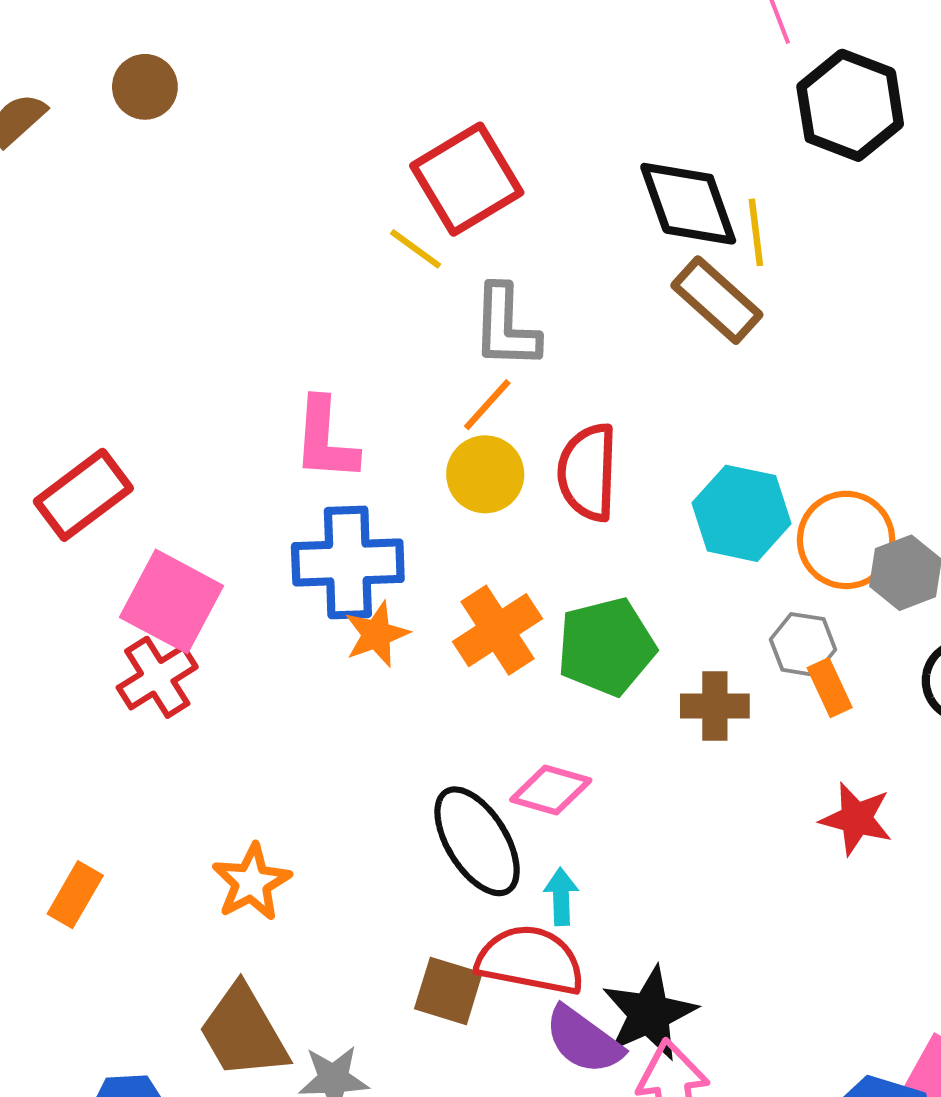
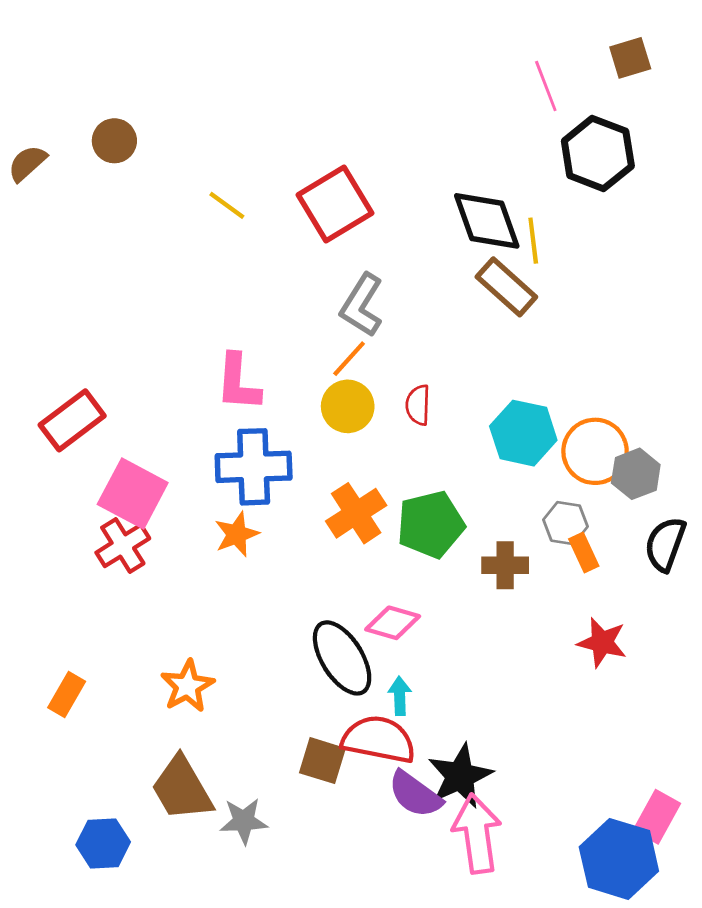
yellow line: (416, 249) -> (227, 205), moved
gray L-shape: (506, 327) -> (362, 305), turned 30
red semicircle: (588, 472) -> (418, 405), size x0.6
orange star: (377, 634) -> (237, 534), moved

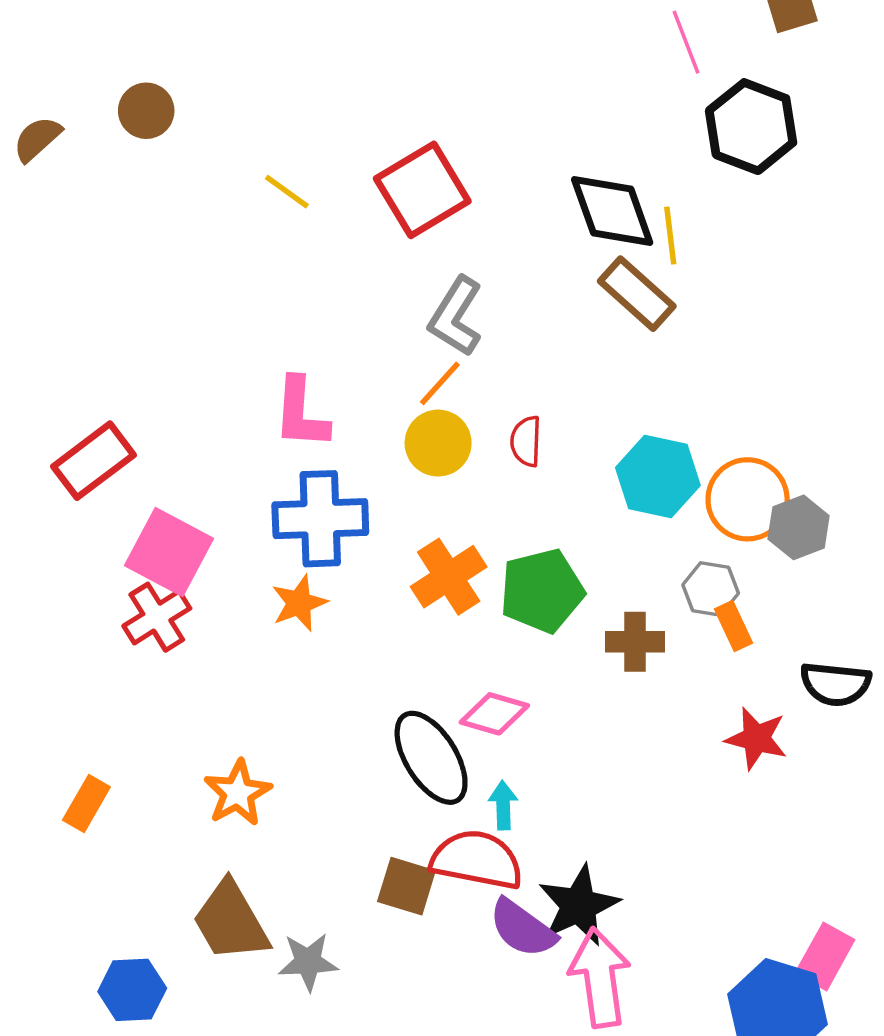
black semicircle: (665, 544) -> (835, 684), moved, turned -104

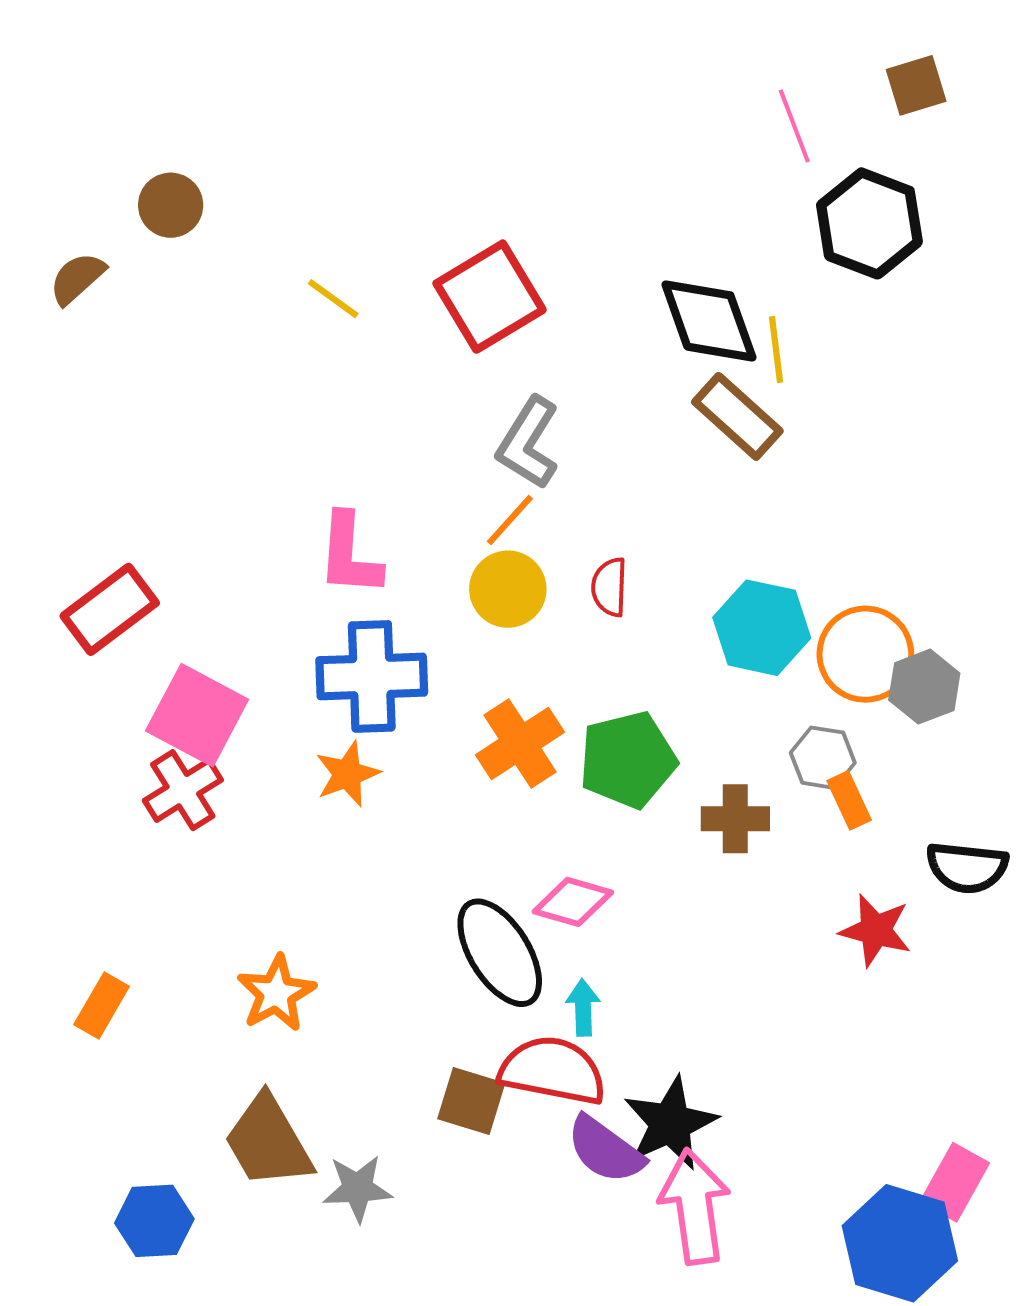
brown semicircle: (37, 139) -> (77, 278), moved

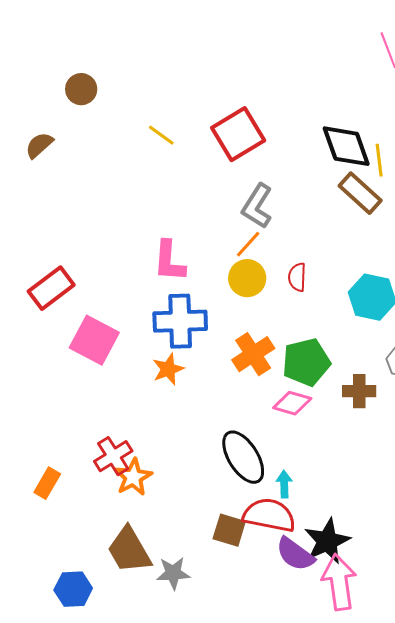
brown semicircle: (77, 278) -> (39, 145), moved
red cross: (183, 790) -> (113, 456), moved
pink diamond: (573, 902) -> (292, 403), moved

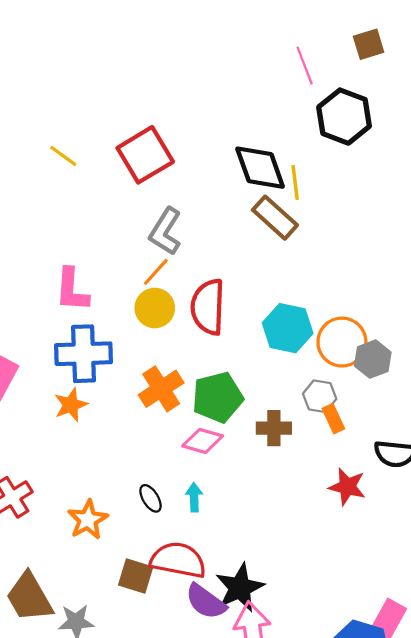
red semicircle: (297, 277) -> (208, 307), size x1.8
black ellipse: (243, 457) -> (151, 498), size x0.5
orange star: (133, 477) -> (88, 520), moved
cyan arrow: (284, 484) -> (194, 497), moved

